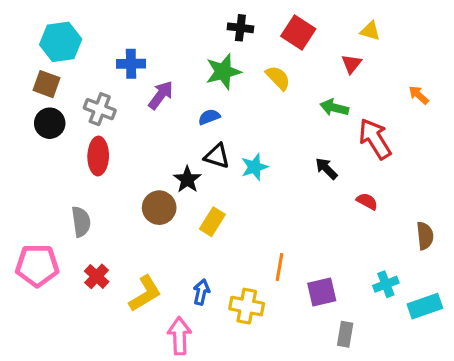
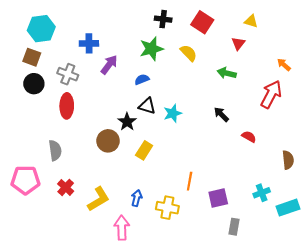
red arrow: (375, 139) -> (271, 94), moved, turned 60

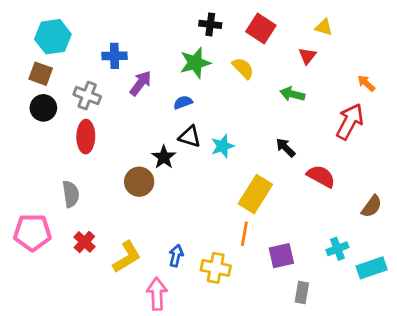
red semicircle: (249, 137) -> (321, 176), size x1.5
yellow rectangle: (144, 150) -> (255, 194), moved, size x1.5
brown semicircle: (288, 160) -> (372, 206), turned 42

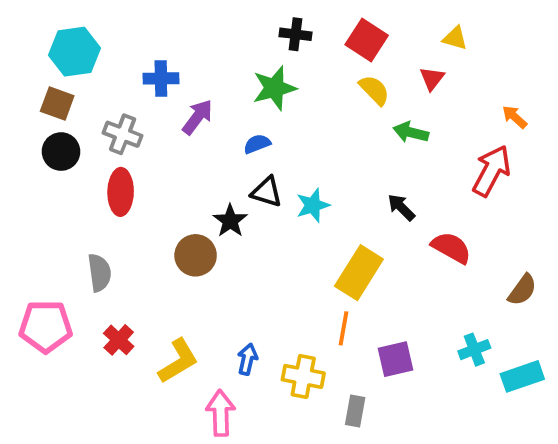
yellow semicircle: (243, 68) -> (374, 90), moved
gray rectangle: (302, 293) -> (355, 411), moved

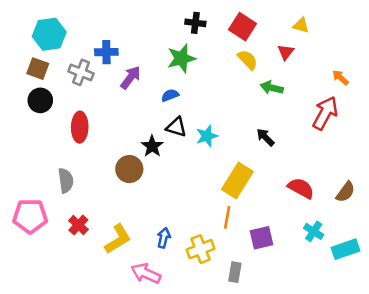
gray cross: (123, 134) -> (81, 72), moved
red semicircle: (451, 248) -> (301, 188), moved
cyan cross: (474, 350) -> (314, 231), turned -36
yellow cross: (303, 376) -> (201, 249), turned -32
pink arrow: (221, 413) -> (146, 273), turned -64

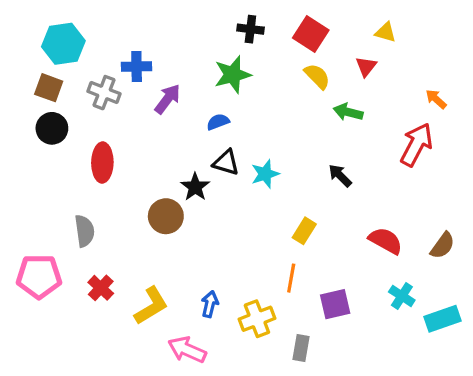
yellow rectangle: (237, 180) -> (304, 231), size x0.6

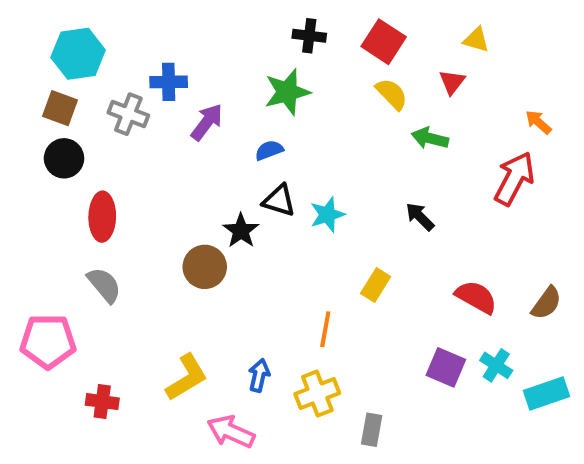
red ellipse: (102, 163) -> (102, 217), moved
gray semicircle: (84, 231) -> (104, 285), turned -32
orange line: (291, 278) -> (325, 329), moved
red cross: (101, 288) -> (102, 402), moved, turned -35
purple square: (335, 304) -> (446, 367), moved, turned 36

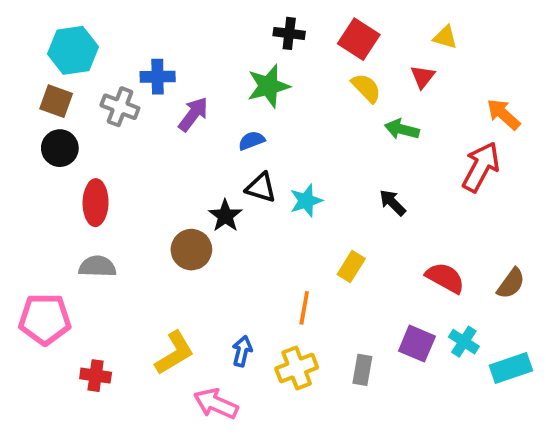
orange arrow: (538, 122) -> (503, 114), size x1.4
gray semicircle: (104, 285) -> (97, 267), turned -48
gray rectangle: (372, 430) -> (362, 370), moved

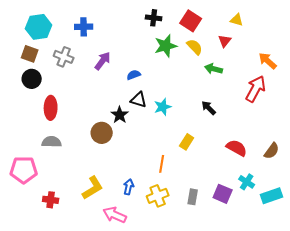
blue cross: (158, 77) -> (84, 27), moved
green star: (268, 86) -> (166, 46), moved
purple square: (417, 344) -> (223, 194), moved

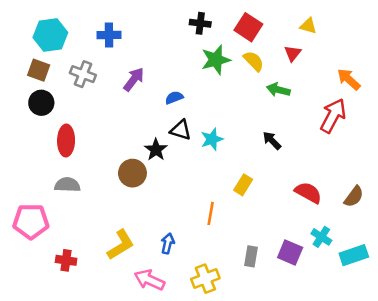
yellow cross: (158, 196) -> (205, 279), moved

